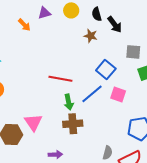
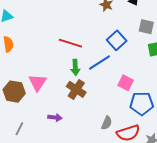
pink square: (118, 94) -> (126, 83), moved
brown cross: (73, 124) -> (76, 89), turned 30

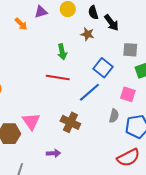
green arrow: (75, 67) -> (62, 52), moved
pink square: (126, 83) -> (128, 94), moved
gray semicircle: (107, 123) -> (114, 116), moved

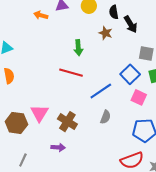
orange arrow: (21, 24) -> (41, 15), turned 144
blue square: (103, 68) -> (130, 74), moved
gray semicircle: (114, 116) -> (105, 117), moved
brown cross: (70, 122) -> (67, 122), moved

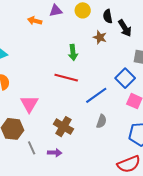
pink triangle: (40, 113) -> (29, 104), moved
gray line: (23, 160) -> (32, 148), moved, turned -48

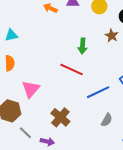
gray semicircle: (101, 121) -> (107, 120), moved
gray line: (32, 148) -> (25, 133), turned -32

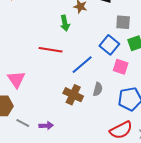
green arrow: (83, 46) -> (65, 23), moved
brown cross: (60, 117) -> (73, 95), moved

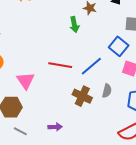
red line: (51, 50) -> (60, 65), moved
gray line: (23, 123) -> (20, 131), moved

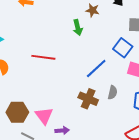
red line: (60, 65) -> (43, 57), moved
pink triangle: (26, 81) -> (44, 116), moved

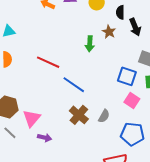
blue square: (123, 48) -> (127, 76), turned -36
blue line: (96, 68) -> (74, 85), moved, turned 60

